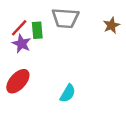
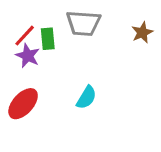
cyan semicircle: (68, 93) -> (86, 97), moved

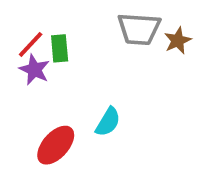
gray trapezoid: (83, 23) -> (139, 29), moved
red ellipse: (23, 104) -> (56, 145), moved

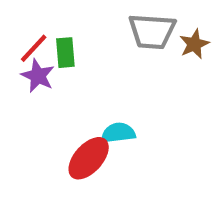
cyan semicircle: (108, 122) -> (118, 133), turned -128
red ellipse: (56, 145) -> (89, 158), moved

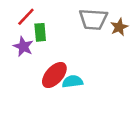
red line: (34, 48) -> (26, 17), moved
red ellipse: (89, 158) -> (54, 75), moved

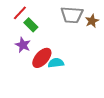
green rectangle: (40, 32) -> (31, 25), turned -40
purple star: (23, 47) -> (23, 45), moved

